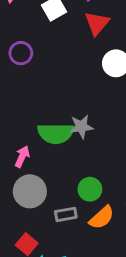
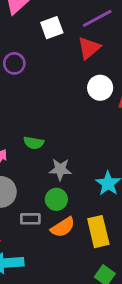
gray star: (81, 127) -> (60, 169), moved
green semicircle: (56, 133) -> (34, 143), size x0.6

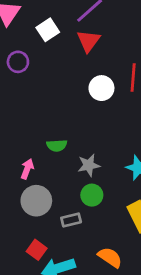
purple circle: (14, 63) -> (18, 62), moved
white circle: (100, 88) -> (101, 88), moved
orange semicircle: (63, 227) -> (110, 257), moved, turned -100

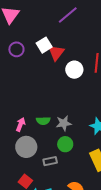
white square: (48, 30) -> (44, 45), moved
red triangle: (88, 41) -> (56, 53), moved
green semicircle: (57, 146) -> (43, 121), moved

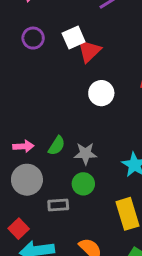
white circle: (74, 70) -> (101, 93), moved
green semicircle: (43, 121) -> (57, 146), turned -64
pink arrow: (21, 124) -> (23, 146), turned 56

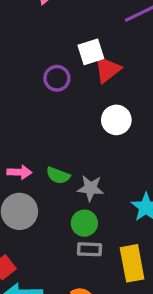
purple circle: (33, 38) -> (57, 78), moved
green semicircle: (57, 146) -> (58, 175), turned 72
gray rectangle: (58, 205) -> (90, 249), moved

